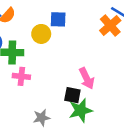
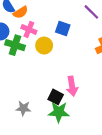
yellow circle: (41, 34) -> (44, 46), moved
pink cross: (21, 76) -> (29, 29), moved

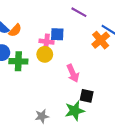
pink cross: (29, 29) -> (47, 42), moved
pink arrow: (72, 86) -> (73, 73), moved
black square: (56, 97) -> (87, 96), moved

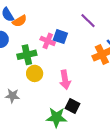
yellow circle: (45, 54) -> (35, 73), moved
green cross: (18, 61) -> (27, 55), moved, turned -30
gray star: (42, 116) -> (12, 96), moved

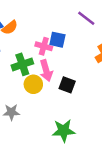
pink arrow: (65, 80) -> (46, 70), moved
black square: (73, 106) -> (67, 85), moved

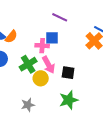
purple line: (86, 18) -> (60, 17), moved
green star: (64, 131) -> (69, 100), moved

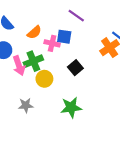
orange semicircle: (11, 37) -> (34, 32), moved
pink arrow: (48, 65) -> (19, 66), moved
black square: (68, 73) -> (75, 68), moved, turned 32

